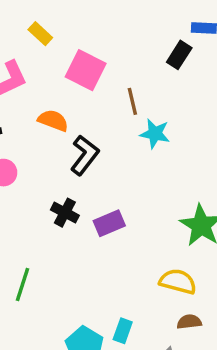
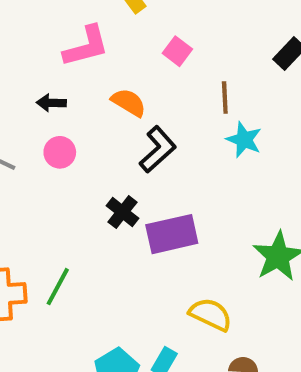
pink square: (86, 70) -> (177, 51), size x0.6
purple rectangle: (109, 223) -> (172, 234), size x1.4
yellow semicircle: (178, 282) -> (211, 314), moved

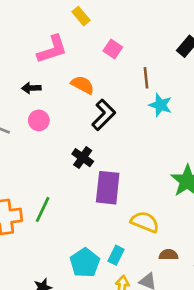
purple rectangle: (172, 234) -> (108, 188), moved, turned -68

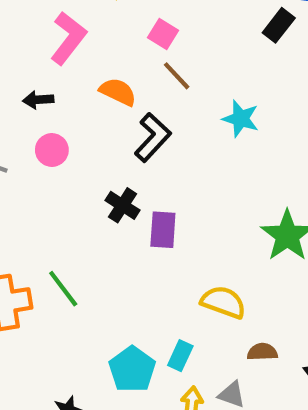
pink L-shape: (52, 49) -> (68, 38), turned -32
brown line: (146, 78) -> (177, 76), moved, turned -35
purple rectangle: (108, 188) -> (163, 230), moved, size x0.7
green line: (43, 209) -> (63, 289), turned -60

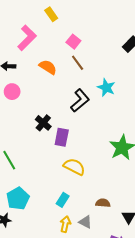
black L-shape: (153, 137) -> (80, 101), moved
yellow semicircle: (223, 302) -> (74, 167), moved
cyan pentagon: (132, 369) -> (18, 198), moved

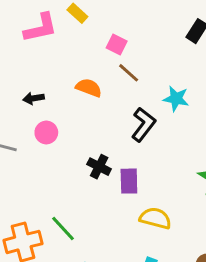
pink L-shape: (27, 38) -> (40, 28), moved, turned 45

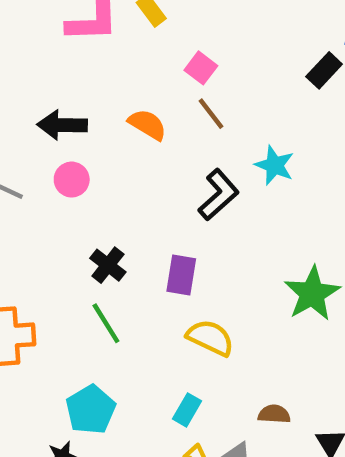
black arrow: (34, 98) -> (62, 125), size x1.5
black cross: (99, 167) -> (108, 265), moved
green line: (63, 229) -> (106, 323), moved

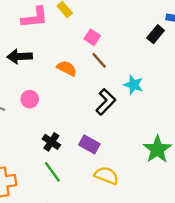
black arrow: (62, 125) -> (20, 56), moved
purple rectangle: (181, 275) -> (89, 144), turned -66

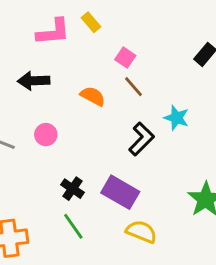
purple rectangle: (89, 144) -> (120, 192), size x1.4

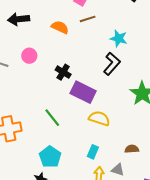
brown line: (133, 87) -> (88, 19), turned -63
black L-shape: (141, 139) -> (112, 64), moved
black cross: (72, 189) -> (63, 72), moved

